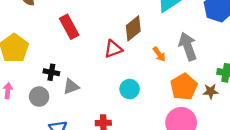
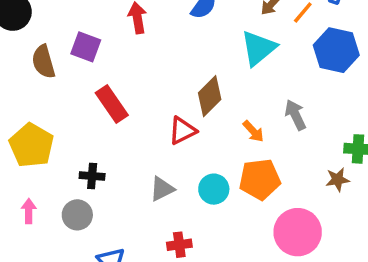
gray arrow: (188, 46) -> (295, 115), size x0.7
gray triangle: (71, 87) -> (162, 189), moved
orange pentagon: (184, 87) -> (260, 179), moved, turned 30

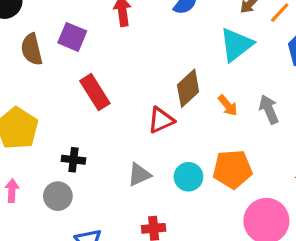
orange arrow: (253, 131) -> (228, 105), moved

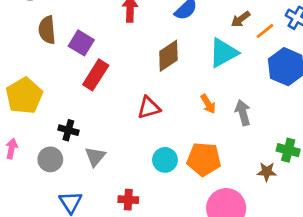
purple square: (72, 37) -> (81, 43), moved
brown diamond: (188, 88) -> (168, 56), moved
red rectangle: (95, 92) -> (96, 75), turned 56
gray triangle: (139, 175) -> (95, 157), moved, turned -35

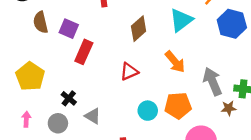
orange arrow: (208, 104) -> (175, 62), size x1.5
gray arrow: (243, 113) -> (212, 81), moved, size x1.4
black cross: (68, 130) -> (69, 98), turned 32
gray triangle: (95, 157) -> (93, 116), turned -30

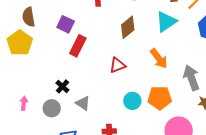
brown semicircle: (41, 22) -> (29, 17), moved
yellow pentagon: (30, 76) -> (20, 43), moved

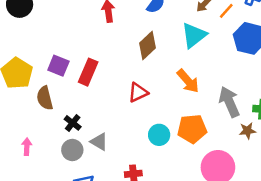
brown semicircle: (29, 17) -> (45, 98), moved
purple square: (66, 24) -> (58, 66), moved
gray circle: (52, 108) -> (72, 150), moved

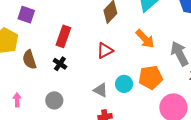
purple square: (58, 66) -> (26, 15), moved
black cross: (73, 123) -> (60, 64), moved
gray triangle: (99, 142) -> (101, 90), moved

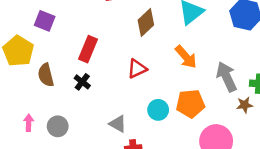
gray triangle: (101, 90) -> (118, 124), moved
gray circle: (54, 100) -> (58, 126), moved

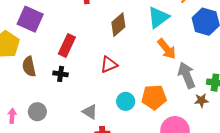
purple square: (45, 21) -> (30, 19), size x1.4
orange arrow: (186, 57) -> (167, 49), moved
black cross: (82, 82) -> (61, 74), turned -32
pink arrow: (29, 123) -> (12, 116), moved

